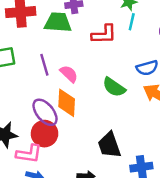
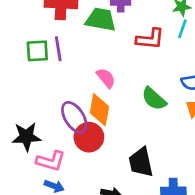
purple line: (44, 65) -> (58, 49), moved
red circle: (45, 134) -> (89, 137), moved

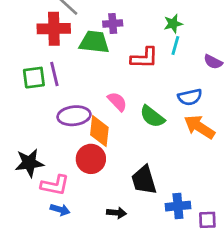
pink semicircle: (106, 78) -> (117, 102), moved
purple ellipse: (74, 117) -> (74, 116), moved, turned -60

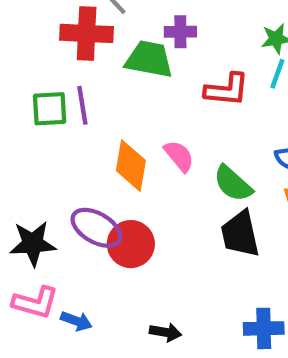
purple ellipse: (74, 116) -> (96, 228), moved, turned 32
orange diamond: (99, 131) -> (131, 166), moved
black trapezoid: (144, 180) -> (240, 234), moved
pink L-shape: (55, 185) -> (35, 302), moved

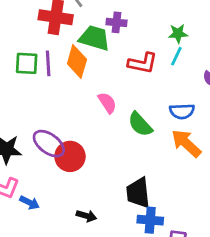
orange diamond: (131, 166) -> (77, 62), moved
black trapezoid: (240, 234) -> (138, 193), moved

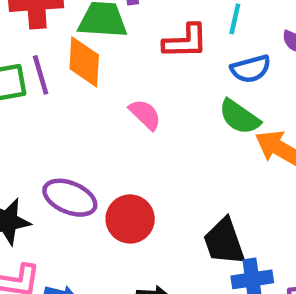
blue semicircle: (182, 111) -> (251, 69), moved
green semicircle: (140, 124) -> (239, 117), moved
red circle: (70, 156) -> (130, 219), moved

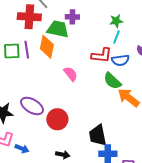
red L-shape: (185, 41) -> (102, 55), moved

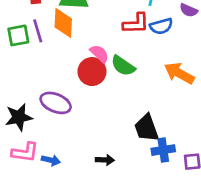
green semicircle: (112, 81) -> (123, 66), moved
red circle: (57, 119) -> (92, 72), moved

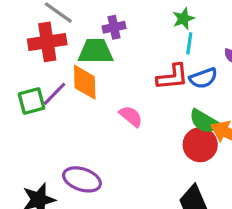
purple line: (38, 31) -> (54, 94), turned 65
green semicircle: (123, 66) -> (204, 121), moved
red circle: (92, 72) -> (200, 145), moved

